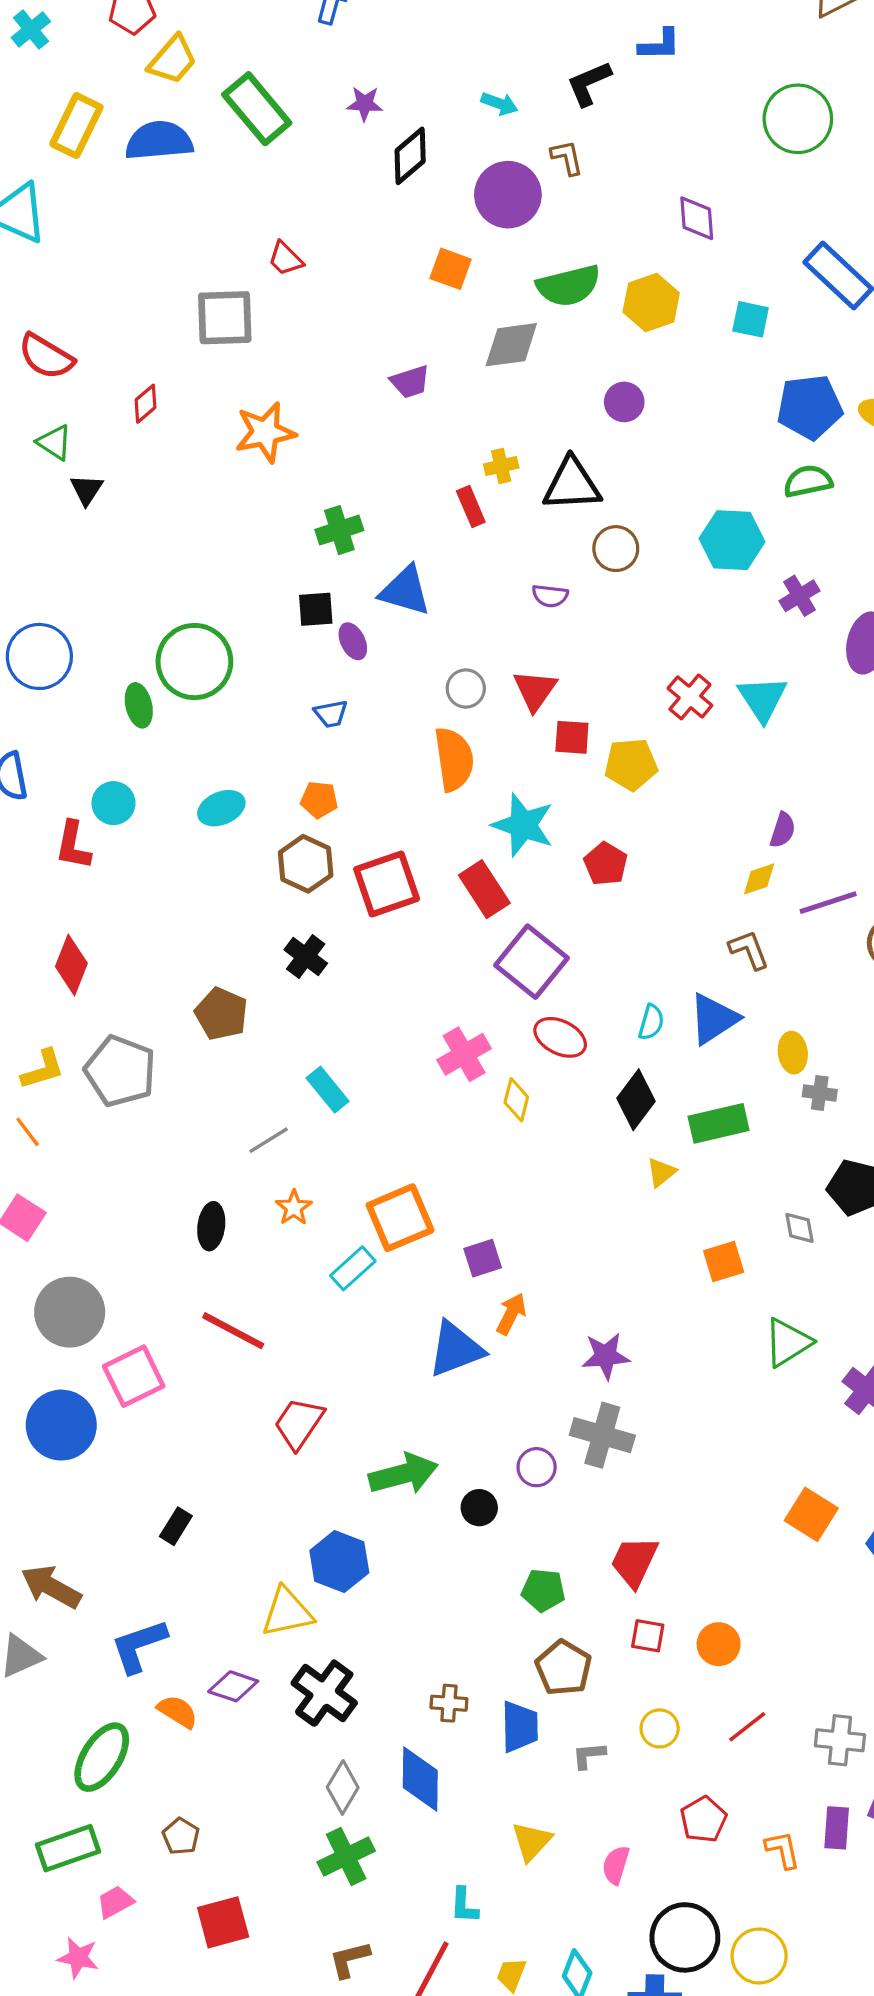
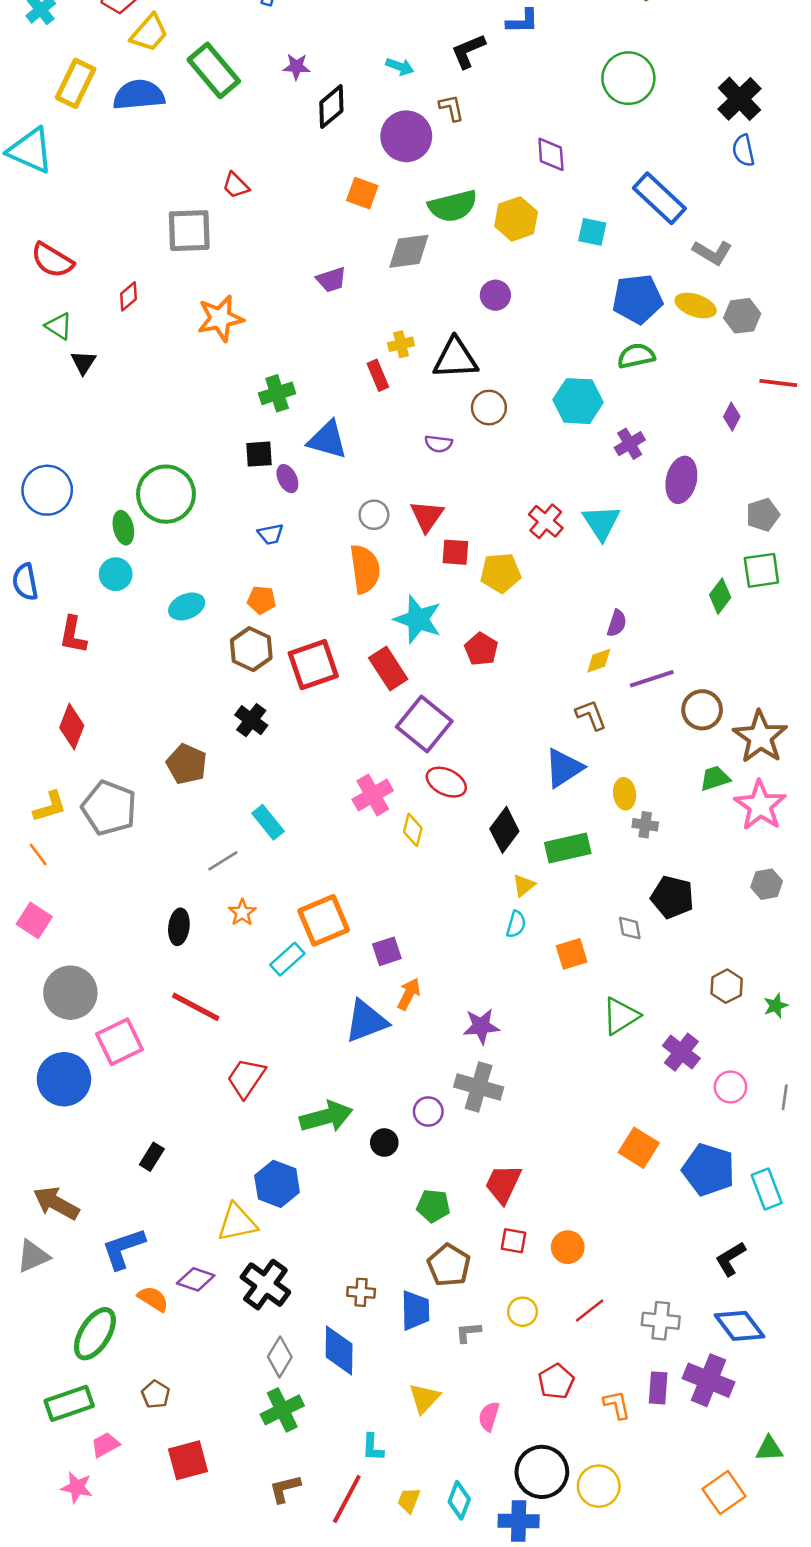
cyan circle: (114, 803) -> (116, 574), moved
cyan semicircle: (651, 1022) -> (516, 924), moved

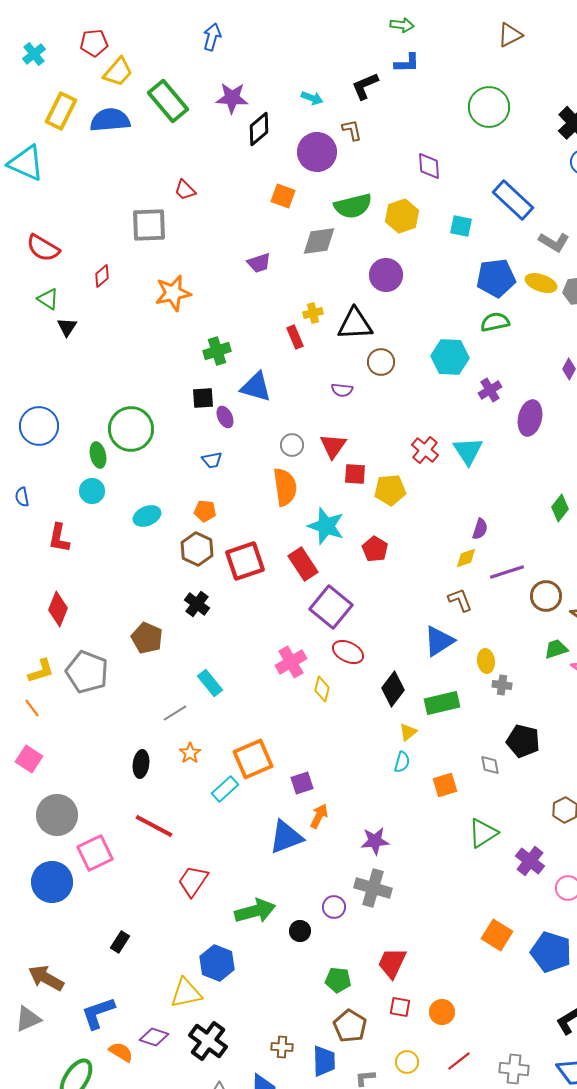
purple star: (296, 67) -> (232, 98), size x1.5
purple circle: (495, 295) -> (386, 275), size x1.4
blue semicircle: (25, 582) -> (22, 497), size x0.7

